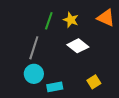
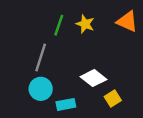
white diamond: (78, 46) -> (94, 78), moved

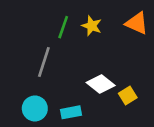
cyan circle: (41, 89) -> (35, 108), moved
yellow square: (113, 98) -> (128, 96), moved

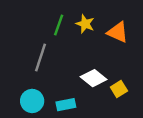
orange triangle: (137, 23) -> (118, 32), moved

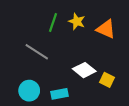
gray line: (41, 58) -> (37, 52), turned -75
yellow square: (119, 89) -> (107, 80), turned -32

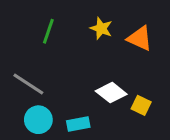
green line: (53, 23) -> (48, 31), moved
gray line: (37, 52) -> (28, 84), moved

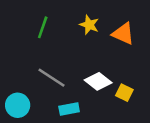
gray line: (28, 84) -> (52, 78), moved
cyan circle: (38, 120) -> (18, 105), moved

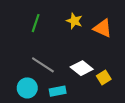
yellow square: (124, 93) -> (104, 77), turned 32
cyan circle: (18, 105) -> (27, 88), moved

